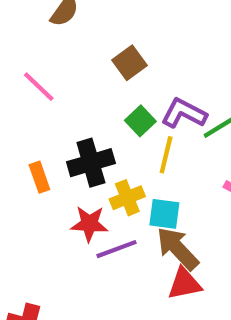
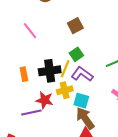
purple L-shape: (184, 113) -> (82, 74), moved
yellow line: (166, 155) -> (65, 69), moved
purple line: (116, 249) -> (31, 112), moved

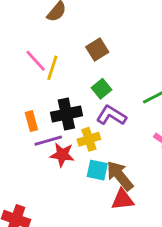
yellow line: (65, 69) -> (52, 68), moved
cyan square: (81, 101) -> (97, 170), moved
purple line: (31, 112) -> (48, 141), moved

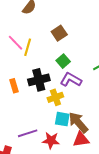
purple line: (48, 141) -> (28, 133), moved
red star: (62, 155) -> (51, 140), moved

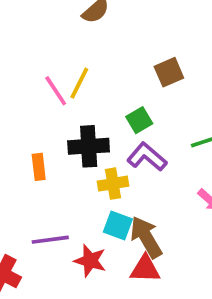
brown square: (59, 33) -> (169, 72), moved
pink line: (16, 43) -> (56, 91), moved
orange rectangle: (14, 86) -> (39, 167), moved

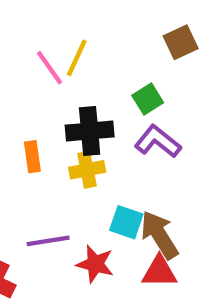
yellow cross: (113, 184) -> (87, 170), moved

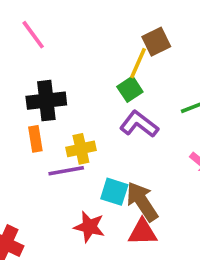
yellow line: (77, 58) -> (138, 63), moved
pink line: (50, 68) -> (33, 35), moved
black cross: (90, 131) -> (46, 101), moved
purple line: (48, 241) -> (66, 171), moved

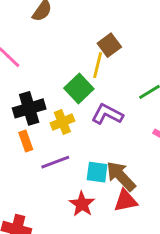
green square: (130, 89) -> (79, 88), moved, size x1.4
yellow cross: (81, 149) -> (62, 122), moved
red star: (89, 227) -> (82, 204), turned 30

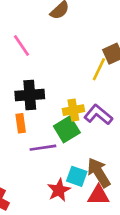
green square: (79, 88) -> (67, 129), moved
yellow cross: (62, 122) -> (73, 110), moved
cyan square: (97, 172) -> (77, 176), moved

